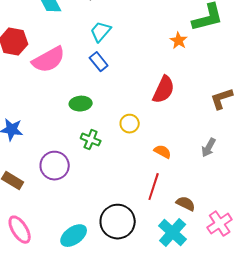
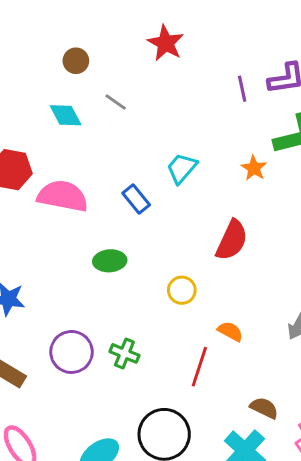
cyan trapezoid: (101, 32) -> (182, 168), moved
pink semicircle: (49, 60) -> (63, 196), turned -140
green cross: (91, 140) -> (124, 353), moved
red line: (154, 187) -> (199, 367), moved

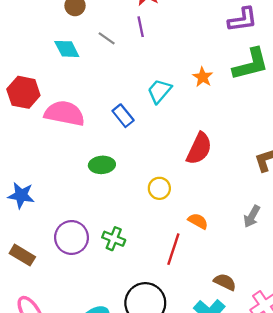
purple line: (242, 89) -> (141, 27), moved
orange star: (254, 168) -> (203, 77), moved

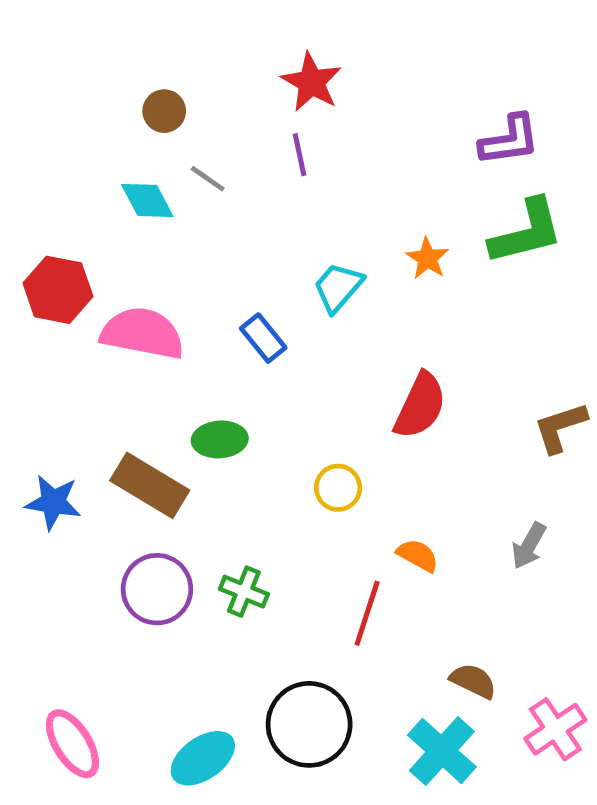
gray line: (107, 38) -> (208, 179), moved
brown rectangle: (22, 255) -> (150, 485), moved, size x1.4

